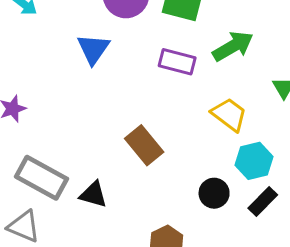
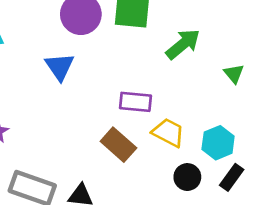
purple rectangle: (177, 62) -> (135, 102), moved
yellow trapezoid: (229, 114) -> (168, 133), moved

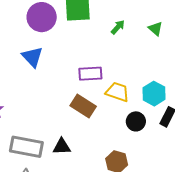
green arrow: (183, 44) -> (118, 27), size x0.6
green triangle: (234, 74) -> (156, 29), moved

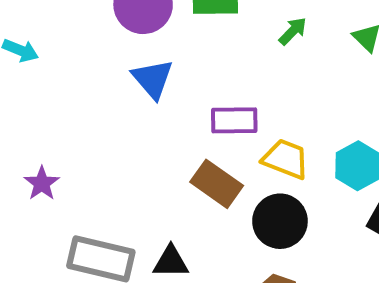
blue triangle: (32, 57) -> (153, 79), moved
black circle: (136, 121) -> (280, 221), moved, size x1.4

